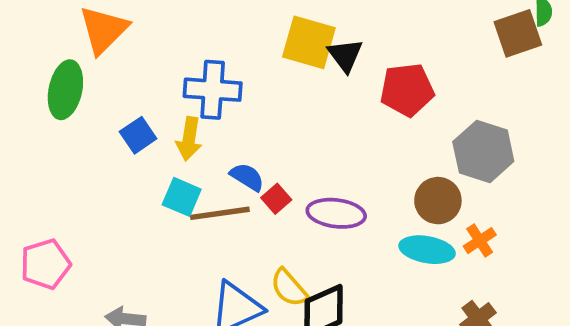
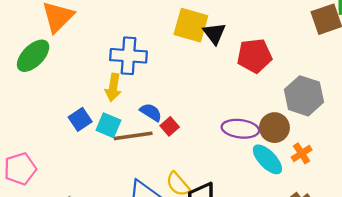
green ellipse: (65, 90) -> (33, 56), turned 33
blue square: (138, 135) -> (80, 119), moved
purple ellipse: (336, 213) -> (240, 129), moved
cyan ellipse: (427, 250) -> (267, 159), turned 36

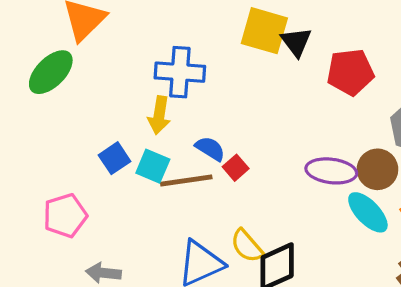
pink pentagon: (20, 169) -> (65, 216), moved

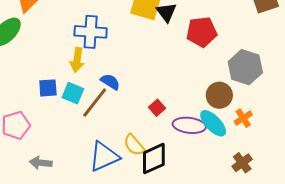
blue square: (115, 158) -> (48, 88), turned 30
red square: (236, 168) -> (157, 108), moved
purple ellipse: (331, 171) -> (189, 125), moved
brown line: (186, 180) -> (95, 102), turned -44

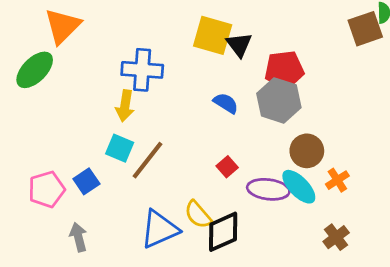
gray hexagon: (245, 67) -> (279, 100), moved
blue semicircle: (110, 82) -> (226, 103), moved
blue square: (48, 88) -> (86, 181), moved, turned -30
gray arrow: (41, 163) -> (78, 237), turned 70

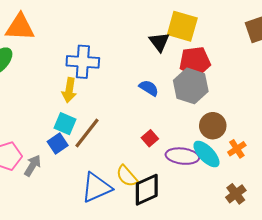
orange triangle: (63, 26) -> (20, 27), turned 48
yellow square: (213, 35) -> (182, 26), moved
blue square: (86, 181) -> (58, 144), moved
gray arrow: (78, 237) -> (33, 166), moved, turned 45

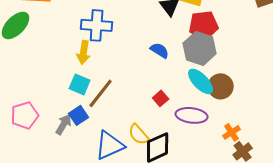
blue square: (58, 144) -> (79, 115), moved
orange cross: (237, 149) -> (232, 132), moved
cyan ellipse: (206, 154) -> (201, 81), moved
gray arrow: (33, 166) -> (64, 124), moved

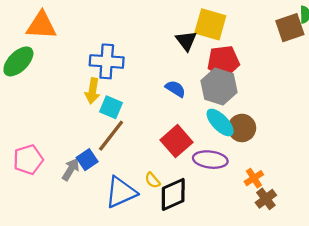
cyan square: (80, 84) -> (111, 107), moved
red square: (161, 98) -> (176, 141), size x1.8
yellow semicircle: (139, 134) -> (152, 180), size x0.7

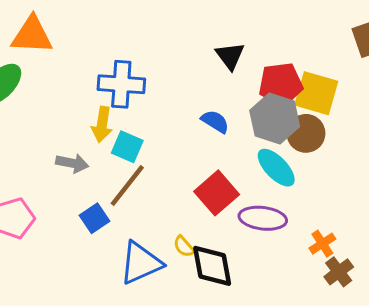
yellow square: (210, 24) -> (316, 93), moved
brown circle: (242, 128) -> (306, 133), moved
gray arrow: (71, 169) -> (72, 163), moved, turned 70
black diamond: (173, 194) -> (212, 266), turned -76

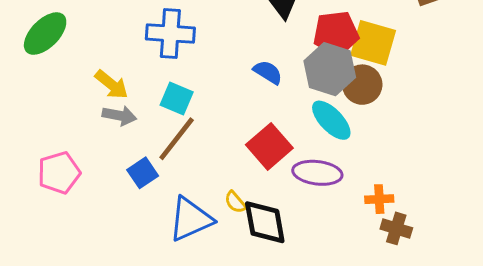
yellow arrow: (102, 124) -> (112, 85), moved, turned -60
orange cross: (322, 244) -> (379, 199), turned 30
brown cross: (339, 272) -> (396, 228), turned -36

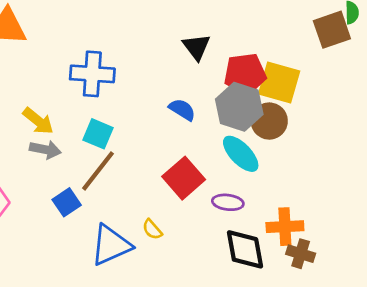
purple ellipse: (317, 173) -> (228, 202), size x0.7
orange cross: (379, 199) -> (285, 227), size x1.4
black diamond: (265, 222) -> (245, 249), moved

